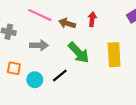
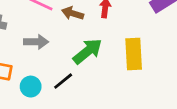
green arrow: (79, 53) -> (88, 51), turned -85

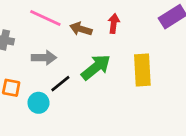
black line: (63, 81) -> (60, 84), moved

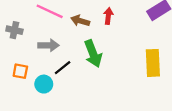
green arrow: (96, 67) -> (93, 54), turned 108
yellow rectangle: (142, 70) -> (153, 63), moved

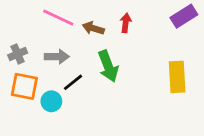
gray cross: (14, 30) -> (18, 54), moved, turned -35
orange square: (20, 71) -> (24, 86), size x1.5

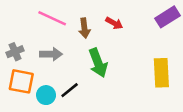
red arrow: (126, 23) -> (114, 23), turned 112
brown arrow: (93, 28) -> (84, 28), turned -114
black line: (73, 82) -> (70, 90), moved

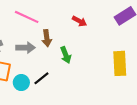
brown arrow: (84, 28) -> (47, 38), moved
green arrow: (98, 63) -> (66, 55), size x0.7

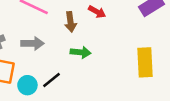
brown arrow: (47, 38) -> (70, 22), moved
green arrow: (66, 55) -> (81, 52), turned -63

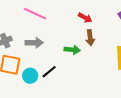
brown arrow: (70, 22) -> (90, 38), moved

